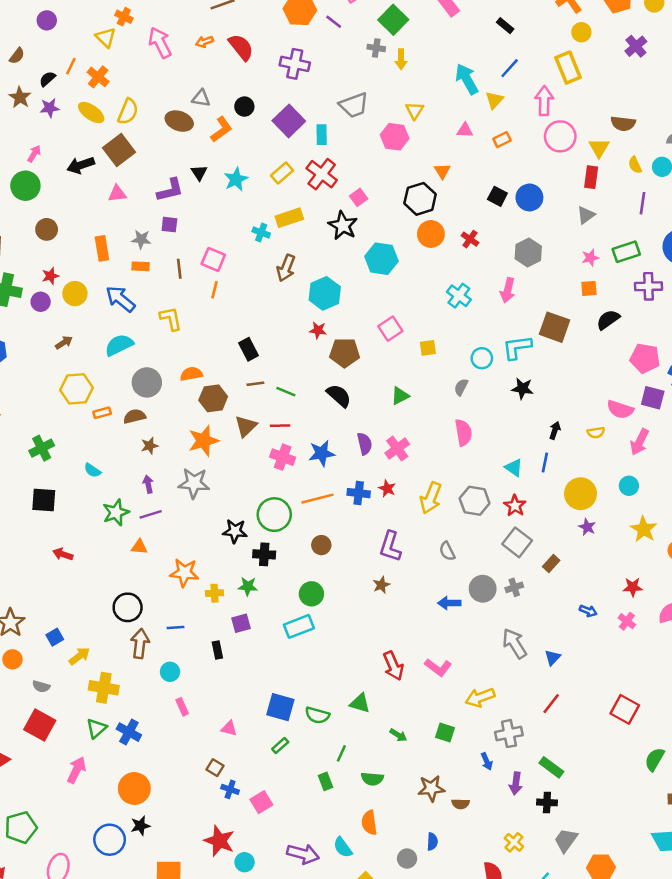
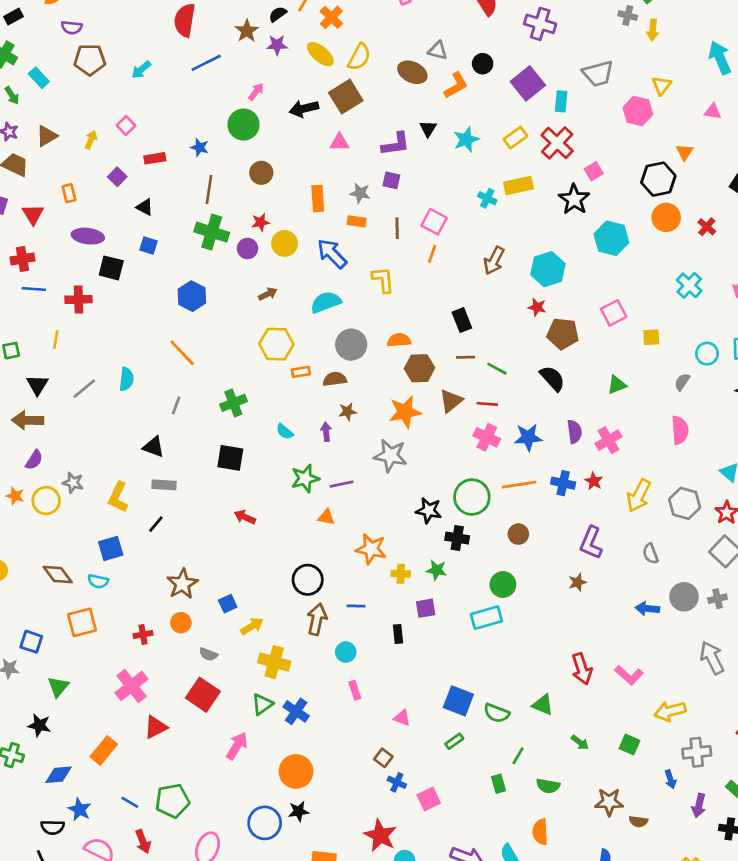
brown arrow: (286, 268) -> (494, 261), moved
purple arrow: (148, 484) -> (326, 432), moved

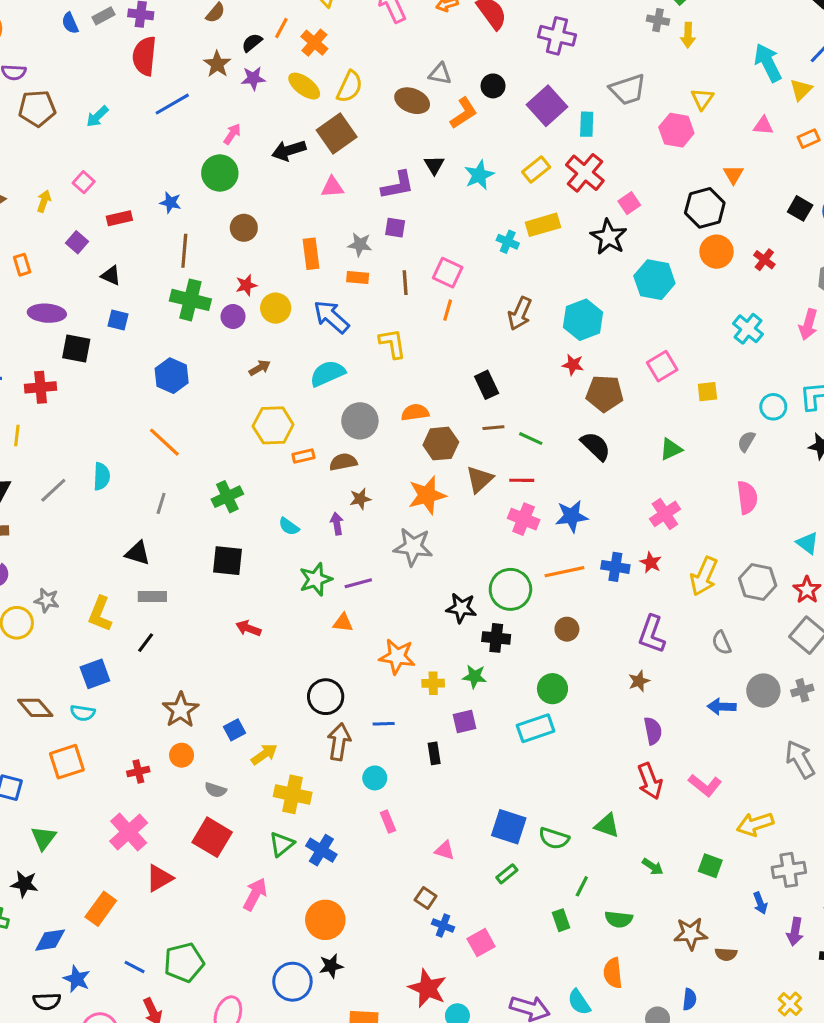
purple semicircle: (574, 432) -> (653, 731), moved

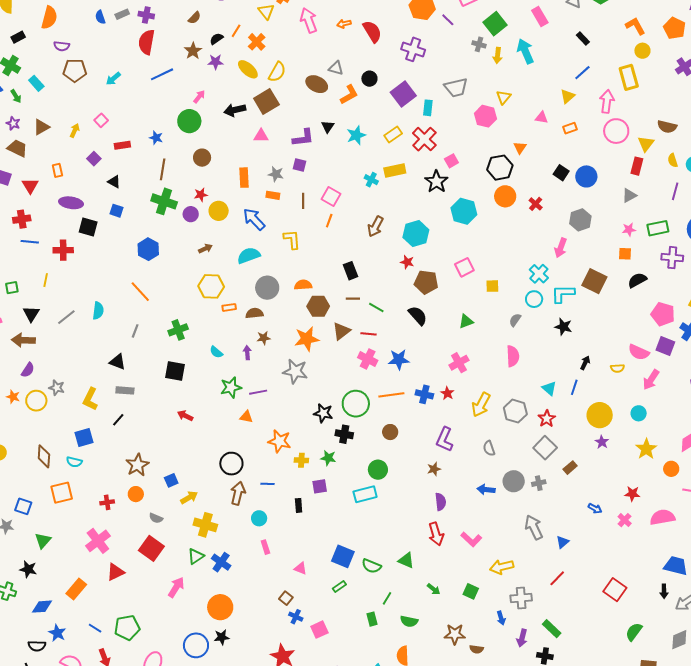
cyan arrow: (768, 63) -> (525, 51), moved
cyan cross: (748, 329) -> (539, 274), moved
brown diamond: (35, 708) -> (44, 456), turned 40

